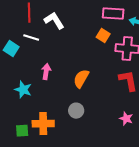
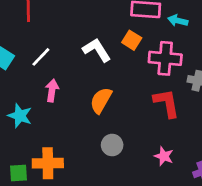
white L-shape: (54, 21) -> (97, 50), moved
white line: (31, 38) -> (41, 57), moved, turned -63
gray circle: (76, 111) -> (112, 145), moved

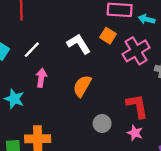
pink cross: (165, 58) -> (136, 51), turned -36
red L-shape: (167, 103) -> (137, 106), moved
gray circle: (112, 145) -> (102, 123), moved

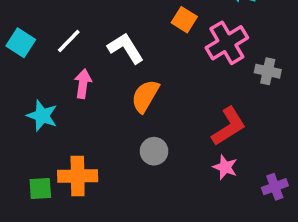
white L-shape: (79, 44) -> (126, 48), moved
red L-shape: (137, 106) -> (229, 126), turned 68
gray circle: (102, 123) -> (154, 151), moved

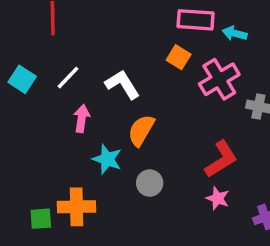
cyan star: (42, 116) -> (107, 159), moved

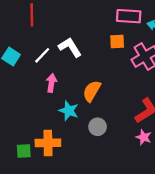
orange square: (179, 57) -> (117, 41), turned -35
white L-shape: (122, 84) -> (70, 47), moved

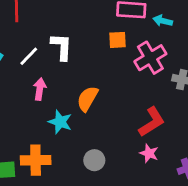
white L-shape: (70, 47) -> (62, 47), turned 35
gray circle: (98, 127) -> (94, 160), moved

